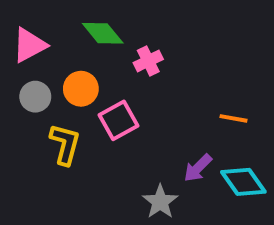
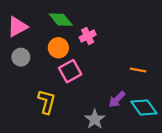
orange circle: (81, 89) -> (58, 48), moved
yellow L-shape: (65, 144) -> (47, 102), moved

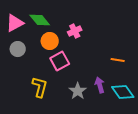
green diamond: (61, 20) -> (40, 20), moved
purple arrow: (117, 99) -> (100, 85), turned 119
gray star: (95, 119) -> (78, 91), moved

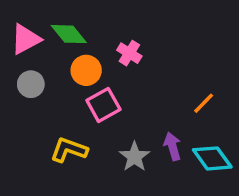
pink cross: (75, 31) -> (129, 53), turned -32
orange line: (118, 60) -> (204, 103), turned -56
yellow L-shape: (40, 87) -> (69, 150), turned -85

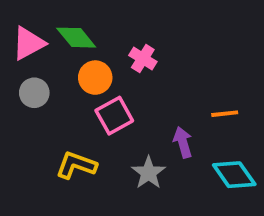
orange line: (204, 103) -> (225, 114), turned 40
purple arrow: (173, 146) -> (183, 142), moved

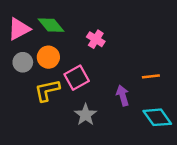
orange circle: (95, 78) -> (48, 57), moved
yellow L-shape: (76, 165) -> (47, 90), moved, turned -32
gray star: (149, 173) -> (86, 115), moved

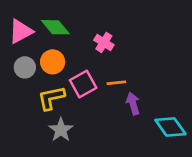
orange line: (151, 76) -> (116, 83), moved
gray star: (86, 115) -> (61, 130), moved

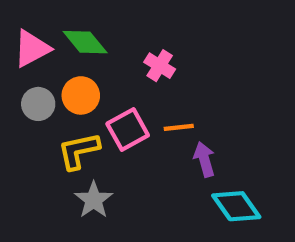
cyan diamond: (170, 127) -> (236, 206), moved

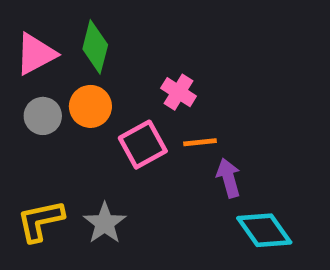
green diamond: (85, 42) -> (95, 47), turned 54
pink cross: (160, 66) -> (179, 92), moved
yellow L-shape: (79, 151) -> (40, 221), moved

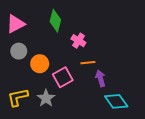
green diamond: (95, 47) -> (55, 21), moved
orange circle: (90, 106) -> (40, 64), moved
pink square: (143, 145) -> (63, 77), moved

